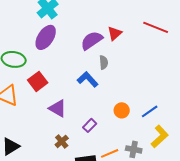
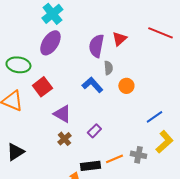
purple semicircle: (92, 40) -> (96, 46), turned -45
orange circle: (122, 110) -> (126, 86), moved
brown cross: (62, 141) -> (64, 139), moved

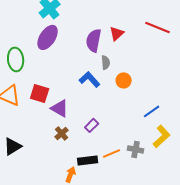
green ellipse: (18, 65) -> (16, 59), turned 75
red square: (42, 87) -> (40, 93), moved, turned -36

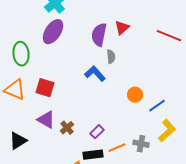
red line: (158, 27) -> (169, 36), moved
orange circle: (124, 80) -> (135, 95), moved
purple triangle: (60, 108) -> (46, 120), moved
purple rectangle: (92, 125) -> (97, 132), moved

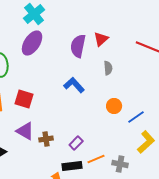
gray semicircle: (111, 57) -> (108, 68), moved
brown cross: (67, 128) -> (46, 139), turned 32
gray cross: (141, 144) -> (120, 164), moved

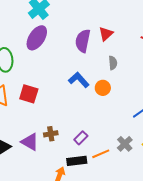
orange circle: (114, 106) -> (103, 88), moved
purple triangle: (25, 131) -> (30, 142), moved
gray cross: (120, 164) -> (125, 144), moved, turned 35

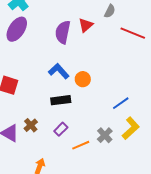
gray semicircle: (113, 63) -> (110, 11), moved, turned 32
brown cross: (51, 134) -> (31, 125), turned -32
black rectangle: (77, 161) -> (61, 100), moved

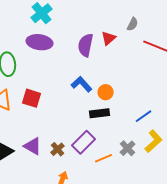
purple ellipse: (17, 29) -> (40, 42), turned 65
black rectangle: (61, 100) -> (100, 113), moved
brown cross: (31, 125) -> (58, 149), moved
purple rectangle: (61, 129) -> (84, 142), size x1.6

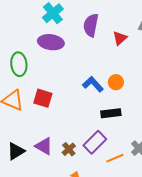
purple semicircle: (86, 45) -> (91, 25), moved
orange circle: (106, 92) -> (116, 82), moved

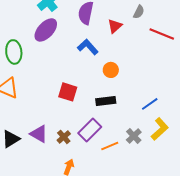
purple ellipse: (51, 42) -> (46, 30), turned -55
blue L-shape: (93, 84) -> (88, 47), moved
red square: (43, 98) -> (68, 92), moved

